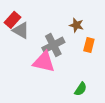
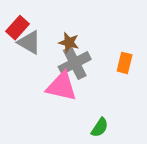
brown star: (76, 25) -> (69, 42), moved
green semicircle: (81, 89) -> (100, 128), moved

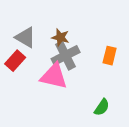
red rectangle: (17, 28) -> (15, 61), moved
green semicircle: (100, 128) -> (102, 107), moved

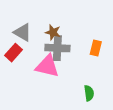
gray cross: (66, 56) -> (57, 48), turned 30
green semicircle: (102, 107) -> (89, 93), turned -42

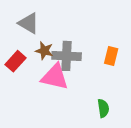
gray triangle: (23, 32) -> (29, 23), moved
brown star: (53, 32) -> (44, 51), moved

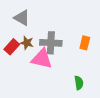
brown star: (44, 51) -> (27, 43), moved

